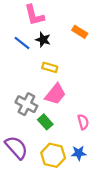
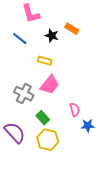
black star: (43, 40) -> (52, 36), moved
green rectangle: (45, 122) -> (43, 118), moved
blue star: (79, 153) -> (88, 126), moved

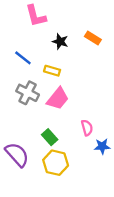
orange rectangle: (72, 29) -> (93, 38), moved
blue line: (20, 39) -> (23, 58), moved
gray cross: (24, 94) -> (28, 93), moved

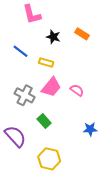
gray cross: (28, 93) -> (25, 95), moved
pink semicircle: (87, 128) -> (77, 90), moved, turned -40
yellow hexagon: (56, 163) -> (49, 159), moved

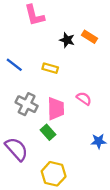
black star: (53, 37) -> (67, 40), moved
blue line: (21, 51) -> (14, 65), moved
pink trapezoid: (51, 87) -> (56, 109), moved, turned -40

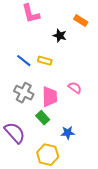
orange rectangle: (90, 37) -> (81, 21), moved
blue line: (14, 65) -> (24, 61), moved
blue star: (99, 141) -> (68, 133), moved

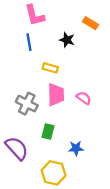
blue line: (24, 61) -> (29, 42), moved, turned 42
pink trapezoid: (50, 97) -> (56, 95), moved
green rectangle: (43, 118) -> (48, 131), turned 56

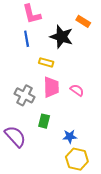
black star: (67, 40) -> (62, 37), size x1.6
yellow hexagon: (54, 173) -> (77, 159), moved

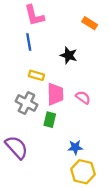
black star: (62, 37) -> (69, 55), moved, size x0.7
yellow rectangle: (46, 62) -> (36, 75), moved
green rectangle: (44, 121) -> (50, 120), moved

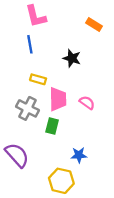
yellow hexagon: (83, 172) -> (61, 181), moved

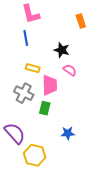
orange rectangle: (94, 24) -> (81, 21), turned 40
pink semicircle: (87, 103) -> (70, 70), moved
yellow hexagon: (61, 181) -> (35, 155), moved

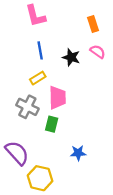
blue line: (26, 38) -> (40, 50), moved
yellow rectangle: (33, 68) -> (38, 78), turned -48
pink semicircle: (70, 70) -> (98, 52), moved

